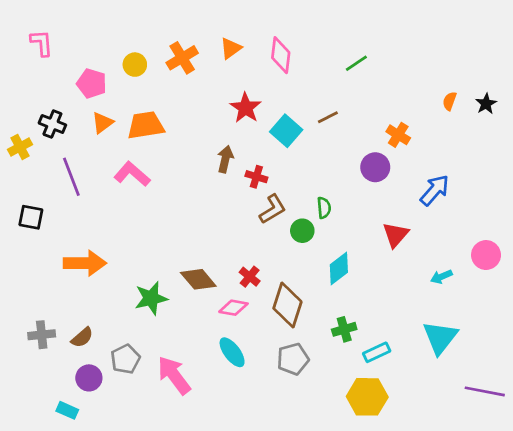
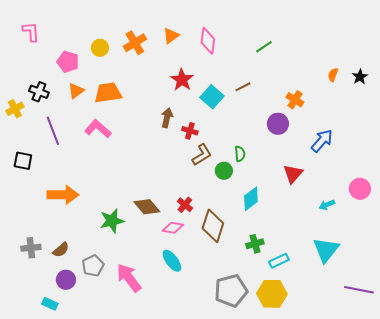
gray pentagon: (293, 359) -> (231, 291), moved, size x1.4

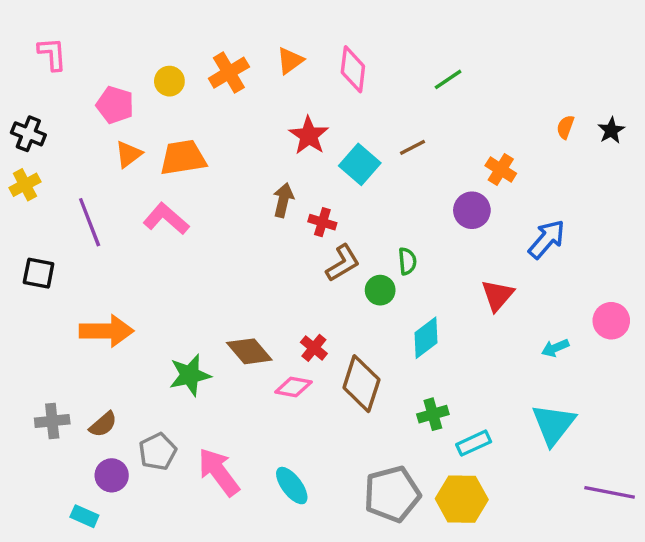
black cross: (39, 92) -> (28, 134), moved
cyan ellipse: (172, 261) -> (292, 486), moved

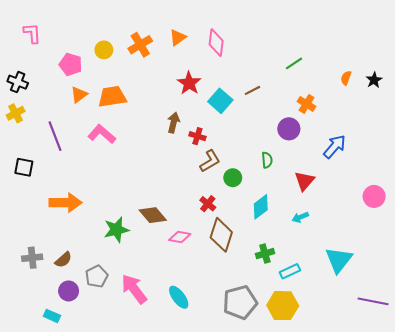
green line: (448, 79) -> (294, 63), moved
green semicircle: (407, 261) -> (267, 160), moved
red cross: (314, 348) -> (208, 204), moved
cyan arrow: (555, 348) -> (300, 217), moved

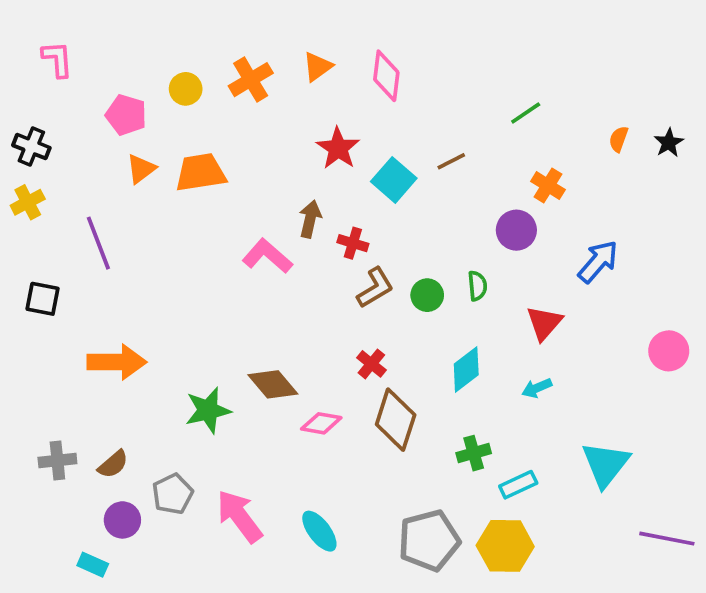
pink L-shape: (102, 134) -> (267, 256), moved
green circle: (233, 178) -> (427, 295), moved

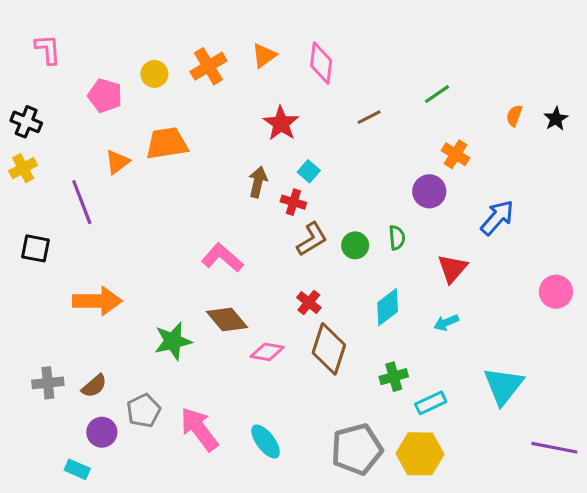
brown line: (451, 161) -> (369, 117), moved
orange triangle: (141, 169) -> (117, 162), moved
cyan square: (394, 180) -> (309, 171), moved, size x0.6
pink L-shape: (267, 256) -> (222, 258), moved

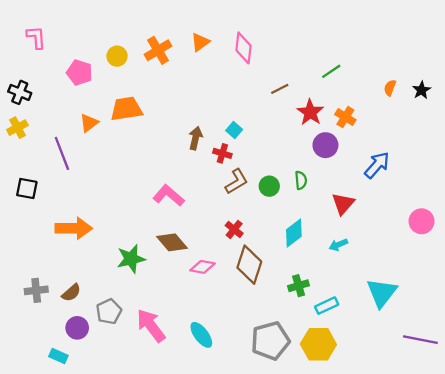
red star: (281, 123) -> (310, 112), moved

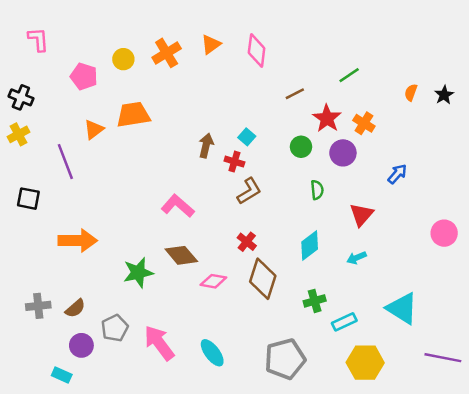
blue arrow: (377, 165) -> (397, 174), size x0.7
green circle: (269, 186) -> (301, 147), moved
cyan triangle: (382, 293) -> (402, 308), turned -36
yellow hexagon: (318, 344) -> (365, 363), moved

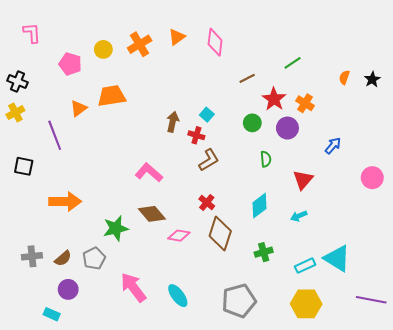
pink circle: (444, 233) -> (372, 178), moved
cyan rectangle: (344, 322) -> (305, 266), moved
gray pentagon: (115, 328) -> (94, 258), moved

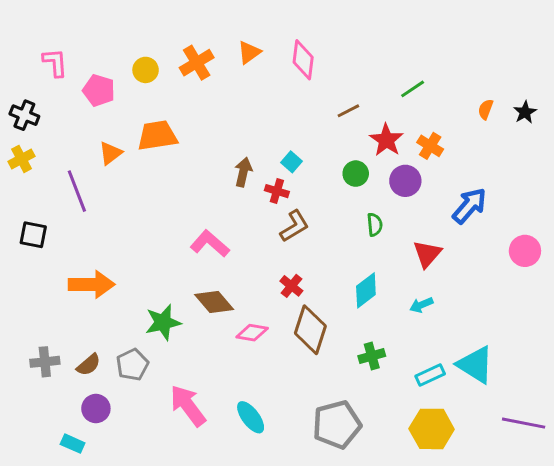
pink L-shape: (32, 33) -> (55, 63), moved
blue arrow: (333, 146) -> (470, 206), size x1.5

